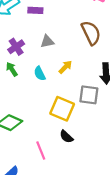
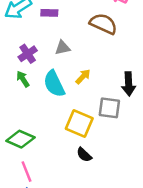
brown semicircle: (91, 33) -> (103, 24), moved, turned -40
cyan semicircle: (40, 73) -> (54, 84), size x1.6
pink line: (41, 150) -> (26, 172), moved

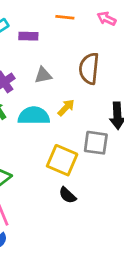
brown semicircle: (103, 24) -> (89, 69), moved, turned -108
cyan semicircle: (54, 84) -> (34, 116), turned 116

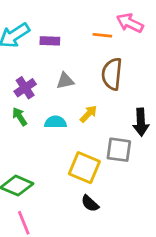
orange line: (65, 17) -> (102, 35), moved
pink arrow: (107, 19) -> (130, 23), size x1.4
cyan semicircle: (34, 116) -> (55, 122), size x0.7

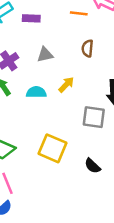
brown semicircle: (112, 74) -> (87, 48), size x0.6
yellow square: (84, 168) -> (53, 148), moved
black semicircle: (90, 203) -> (92, 166), moved

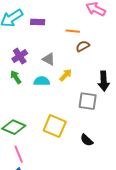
orange line: (79, 13) -> (73, 31), moved
brown semicircle: (87, 48) -> (83, 46), turned 56
gray triangle: (45, 55) -> (49, 59), moved, turned 40

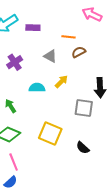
gray triangle: (49, 59) -> (50, 56), moved
green arrow: (16, 77) -> (11, 106), moved

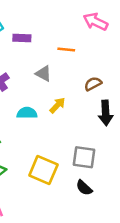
brown semicircle: (79, 52) -> (93, 84), moved
gray square: (84, 108) -> (84, 157), moved

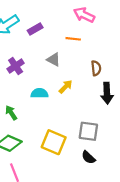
pink arrow: (95, 22) -> (84, 15), moved
purple rectangle: (22, 38) -> (35, 29), turned -32
brown semicircle: (93, 84) -> (96, 68), turned 112

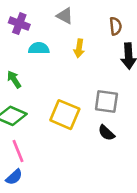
purple cross: (16, 66) -> (19, 24), turned -35
yellow arrow: (66, 87) -> (79, 48), turned 144
cyan semicircle: (39, 93) -> (39, 48), moved

